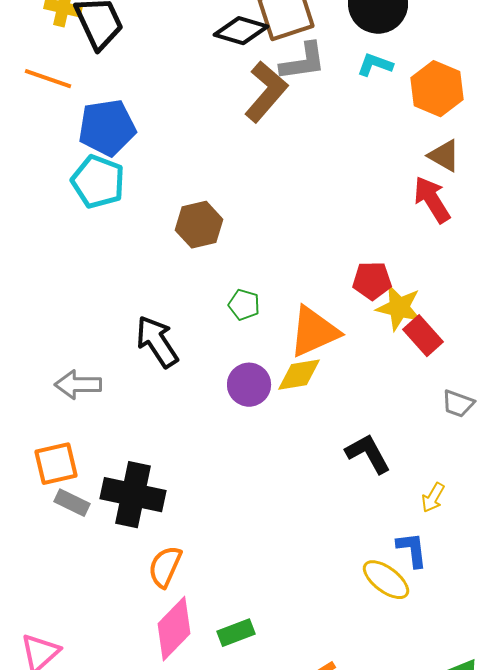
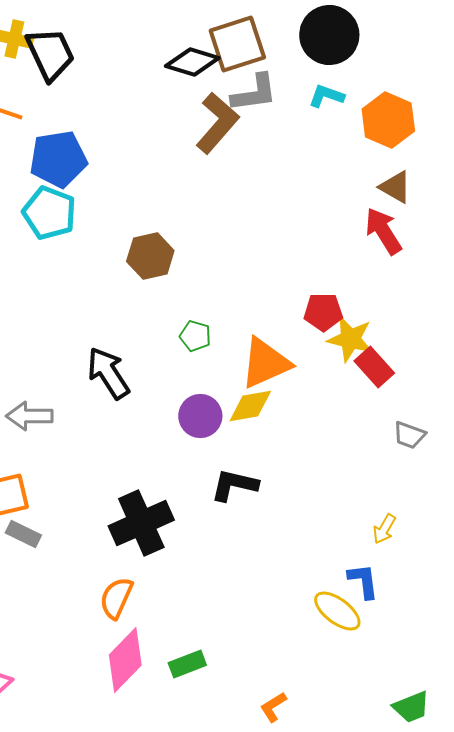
black L-shape: (368, 454) -> (234, 485), moved, turned -48
black cross: (133, 495) -> (141, 523), moved, turned -36

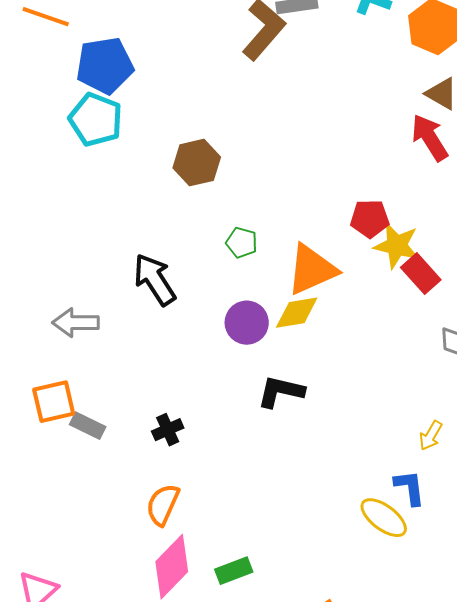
black cross: (141, 523) -> (168, 430), moved, size x0.5
gray rectangle: (23, 534) -> (88, 426), moved

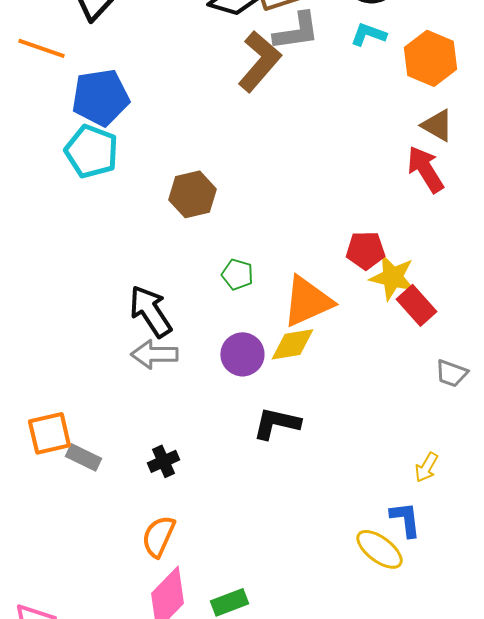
gray arrow: (76, 323) -> (154, 354), moved

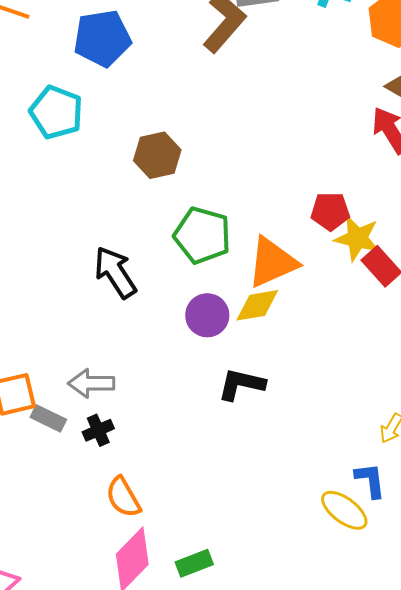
blue pentagon: (100, 97) -> (102, 38), moved
green pentagon: (237, 274) -> (202, 235), size x1.8
gray arrow: (154, 354) -> (91, 383), moved
black cross: (163, 461) -> (98, 430), moved
orange semicircle: (158, 536) -> (123, 497), turned -54

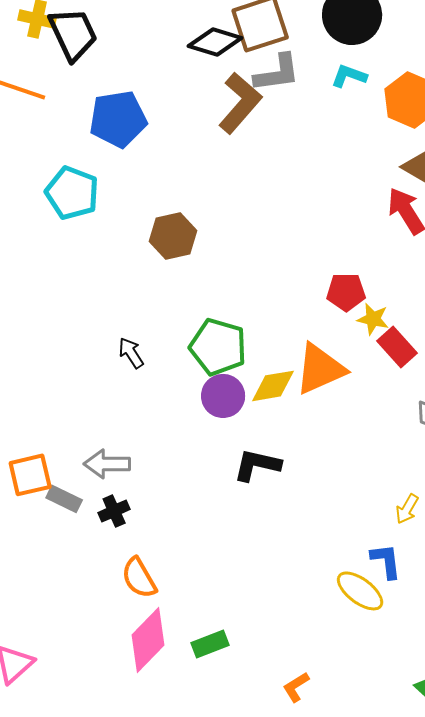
green pentagon: (202, 235) -> (218, 347), moved
yellow star: (357, 238) -> (373, 319), size x0.7
orange triangle: (272, 262) -> (320, 369), moved
black arrow: (115, 272) -> (131, 353), size x0.6

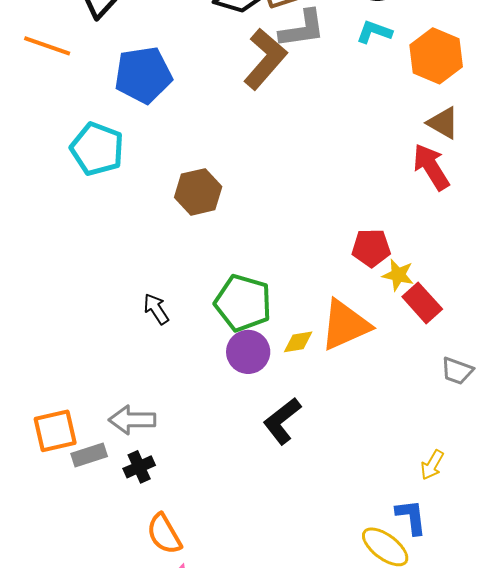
yellow diamond: (273, 386) -> (298, 342), size x0.7
black L-shape: (257, 465) -> (282, 421), turned -51
gray rectangle: (64, 499) -> (89, 455), turned -44

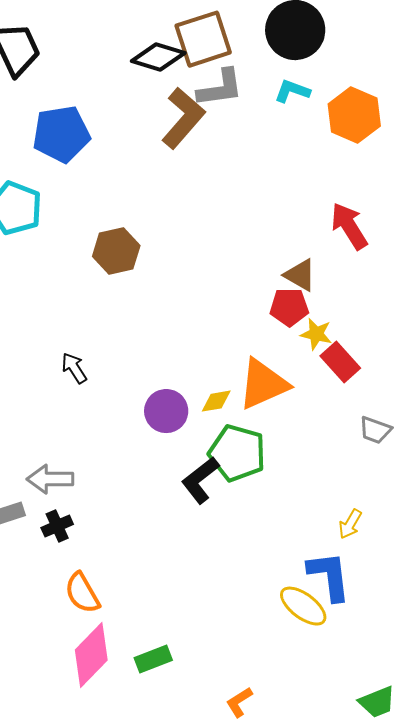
brown triangle: (443, 123) -> (300, 275), moved
green pentagon: (243, 303) -> (237, 453), moved
blue L-shape: (411, 517) -> (329, 576), size x1.4

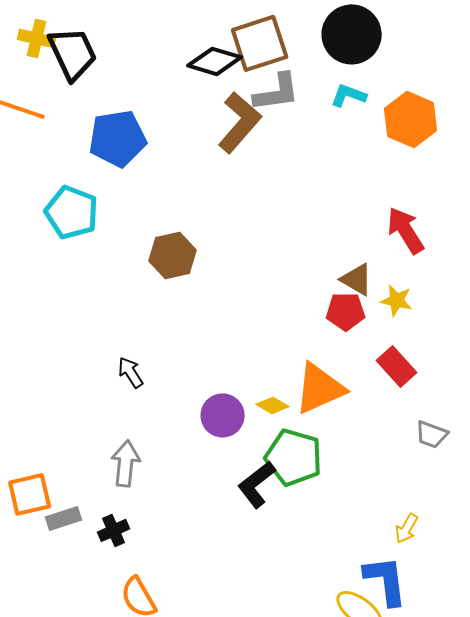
yellow star: (316, 334) -> (397, 300), moved
yellow diamond: (216, 401) -> (273, 405), turned 40
gray arrow: (50, 479) -> (126, 463), moved, turned 96

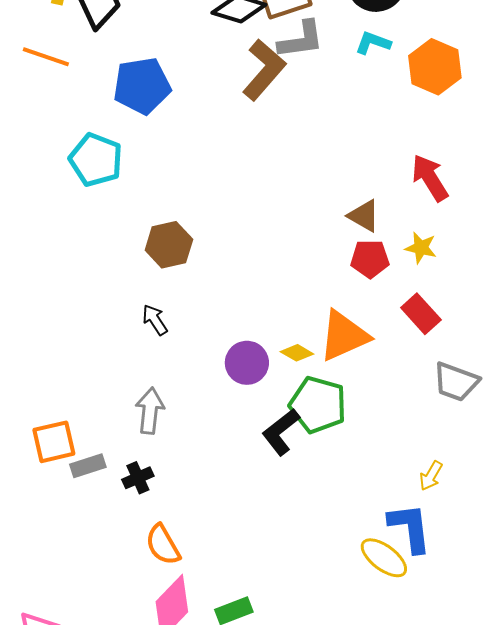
brown hexagon: (173, 255) -> (169, 245), moved
brown triangle: (357, 279) -> (364, 216), moved
gray trapezoid: (432, 434) -> (456, 382), size x1.4

